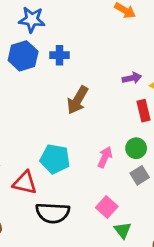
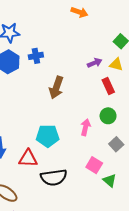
gray square: (140, 175) -> (116, 144), moved

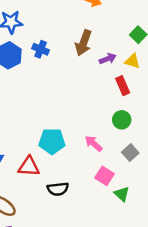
blue cross: (36, 56) -> (41, 49), turned 32
brown arrow: (56, 88) -> (83, 43), moved
pink arrow: (86, 127) -> (94, 143), moved, turned -63
black semicircle: (54, 177) -> (58, 189), size x0.7

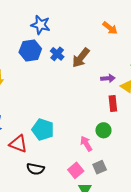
brown arrow: (83, 43) -> (81, 58), moved
pink arrow: (94, 143) -> (86, 144), moved
gray square: (130, 153) -> (100, 167), moved

